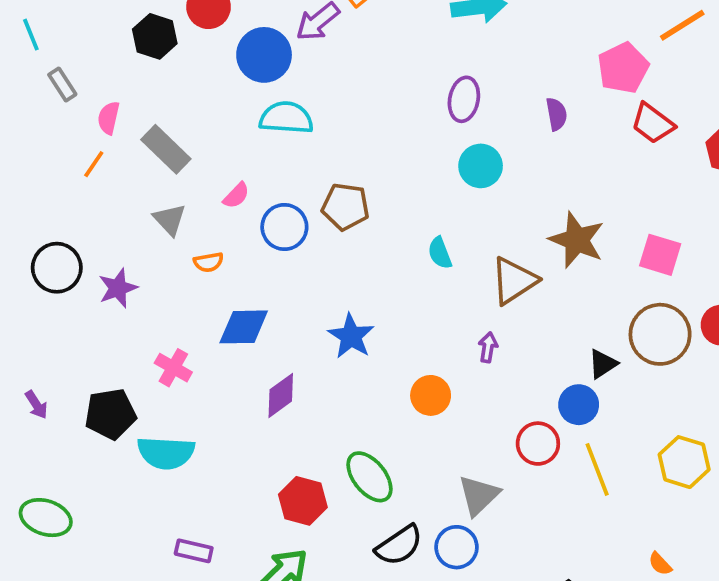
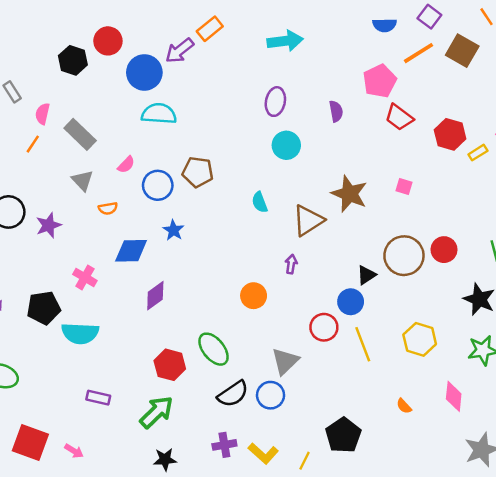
pink square: (660, 255) -> (404, 187), moved, size x0.6
blue star: (351, 336) -> (173, 230), moved, size x0.7

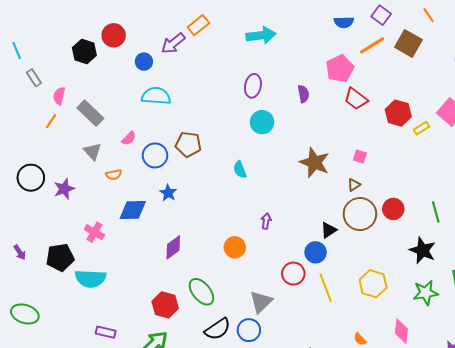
blue circle: (144, 72) -> (144, 62), size x0.6
brown triangle: (308, 220) -> (354, 185), moved, size x0.5
purple diamond: (155, 296) -> (173, 247), moved

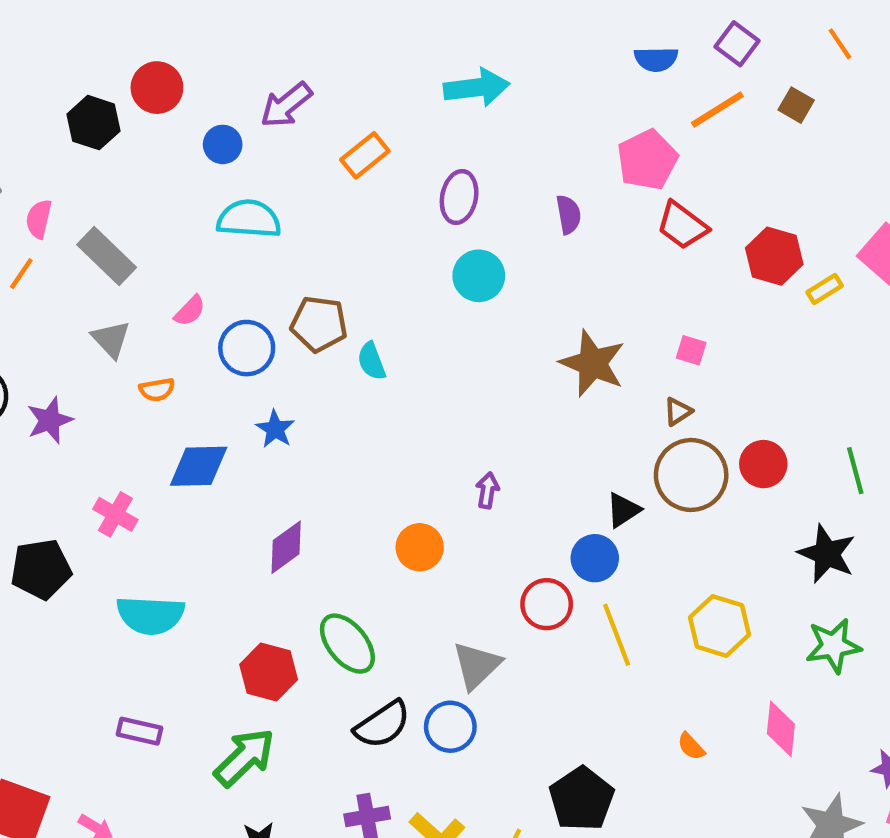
orange rectangle: (198, 25) -> (365, 155), moved
brown square: (408, 43) -> (796, 105), size x0.6
cyan semicircle: (240, 170) -> (371, 361), moved
cyan semicircle: (90, 279) -> (150, 615), moved

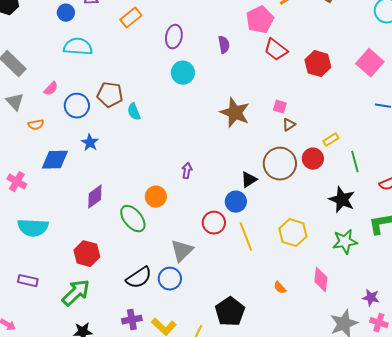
yellow rectangle: (825, 289) -> (331, 140), moved
brown triangle: (678, 412) -> (289, 125), moved
green ellipse: (347, 644) -> (133, 219), moved

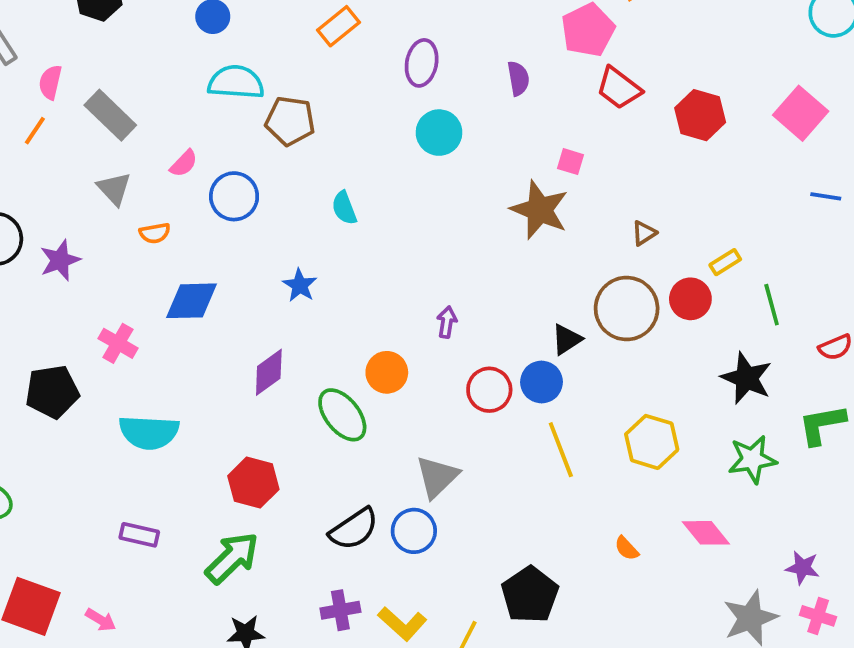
brown pentagon: (110, 95) -> (290, 121), moved
pink square: (280, 107) -> (571, 162), moved
blue star: (90, 143) -> (300, 285), moved
red circle: (214, 223) -> (489, 390), moved
pink diamond: (321, 280) -> (706, 533), turned -45

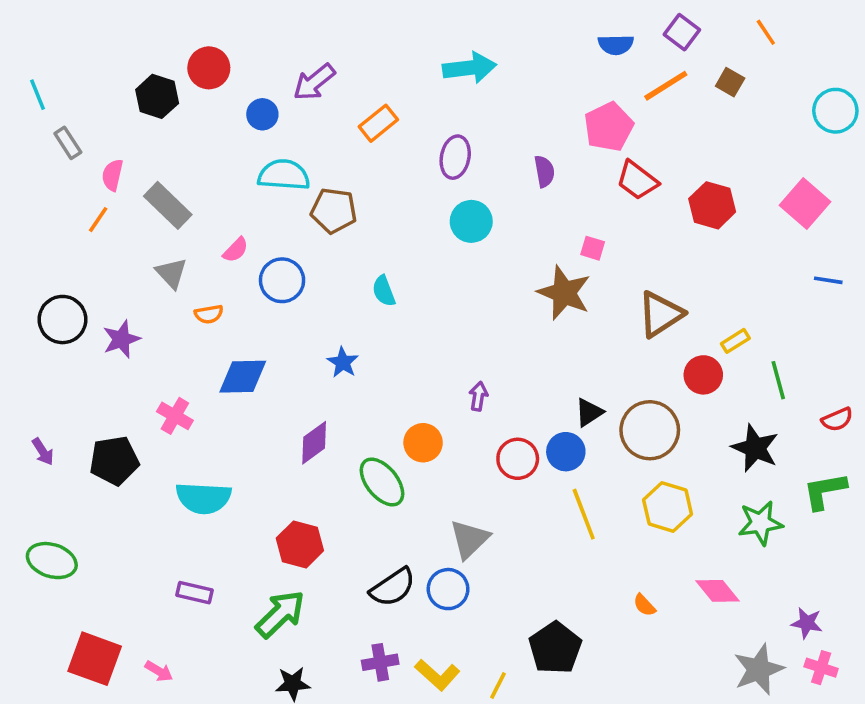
brown triangle: (644, 233) -> (660, 314), size x2.0
brown circle: (627, 309) -> (650, 430), moved

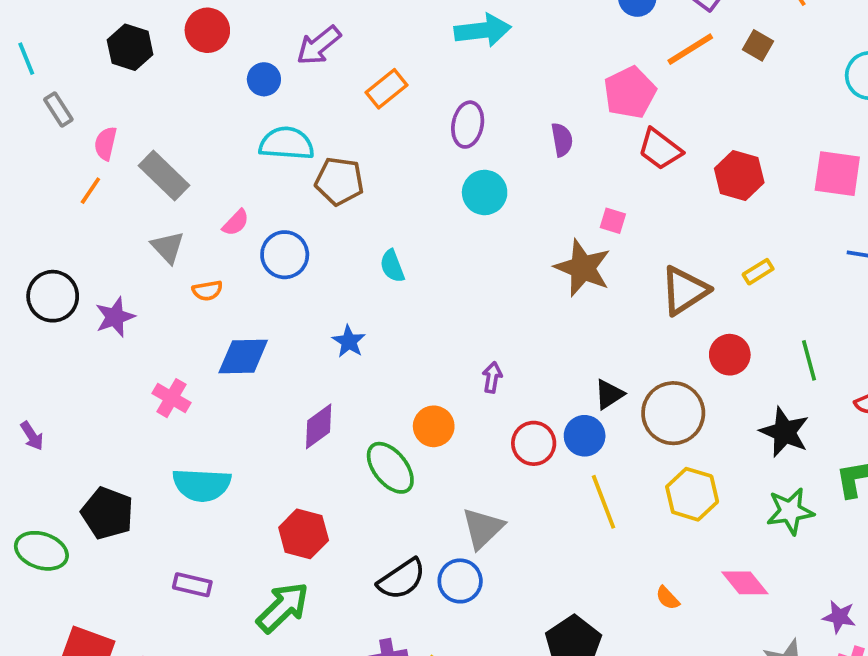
black hexagon: (157, 96) -> (130, 47), moved
pink square: (805, 204) -> (837, 174), turned -33
yellow rectangle: (735, 341) -> (758, 272), moved
black pentagon: (114, 461) -> (107, 513), moved, turned 30

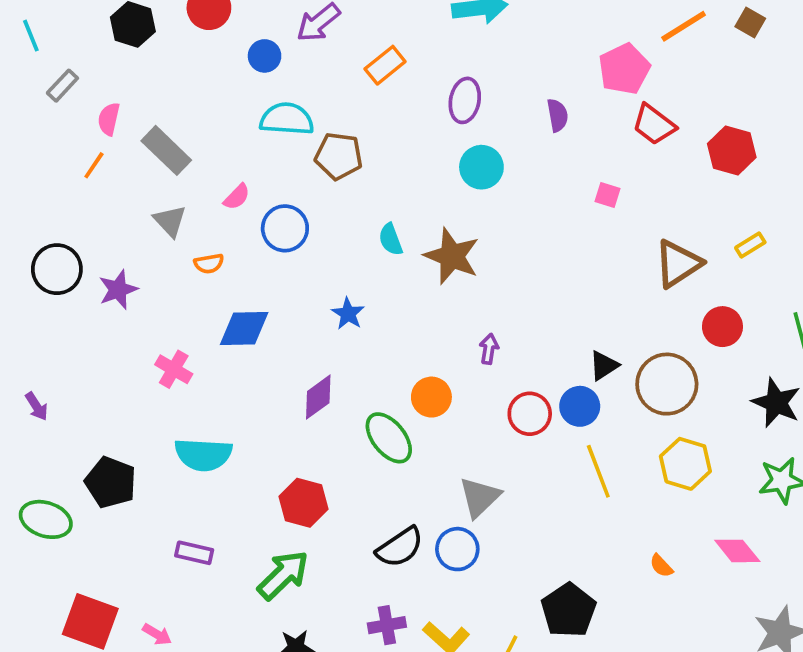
gray rectangle: (58, 109) -> (62, 86), turned 76
brown star: (583, 268) -> (452, 256), moved

